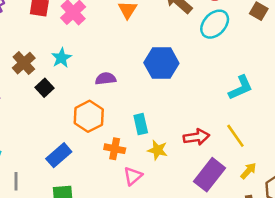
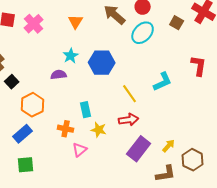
cyan star: (61, 58) -> (71, 56), moved
orange hexagon: (89, 116) -> (33, 105), moved
yellow line: (235, 136) -> (130, 94), moved

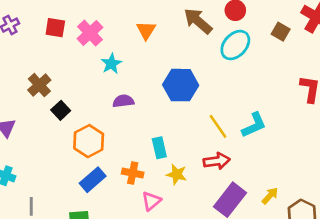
cyan star: (71, 56) -> (111, 64), moved
cyan L-shape: (163, 82) -> (254, 125), moved
blue rectangle: (23, 134) -> (93, 180), moved

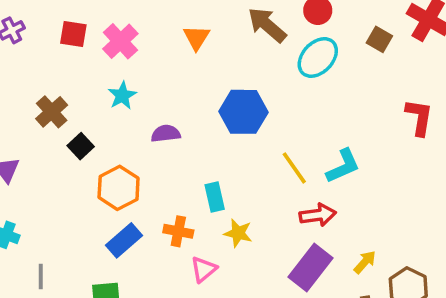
cyan star: (111, 64) -> (122, 96), moved
red arrow: (217, 161) -> (318, 215), moved

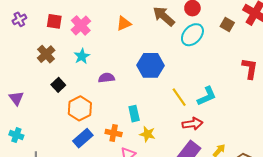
orange triangle: (196, 38) -> (124, 23), turned 35
brown cross: (52, 112) -> (46, 54), moved

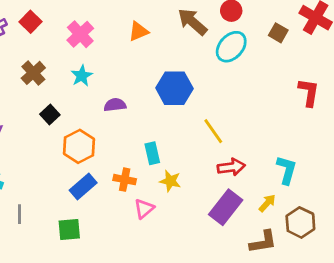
red square: (54, 21) -> (31, 22), moved, turned 35
cyan L-shape: (207, 96) -> (287, 170), moved, turned -50

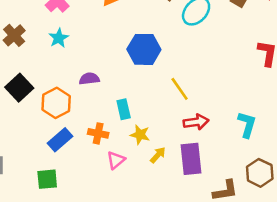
purple semicircle: (115, 105) -> (89, 79), moved
black square: (50, 115) -> (19, 88), moved, size x1.5
yellow arrow: (267, 203) -> (158, 155), moved
purple rectangle: (226, 207) -> (191, 159), turned -44

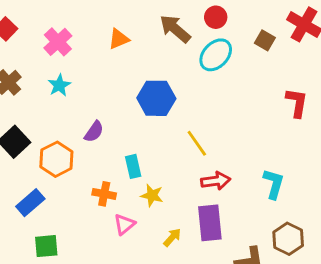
purple semicircle: (89, 79) -> (94, 132), turned 132
blue rectangle: (60, 140) -> (30, 203), moved
yellow arrow: (158, 155) -> (172, 237), moved

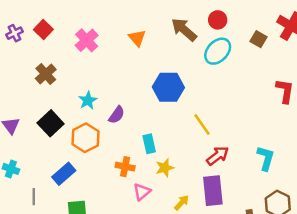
orange triangle: (119, 39) -> (137, 38), turned -48
cyan star: (59, 85) -> (88, 100), moved
red arrow: (216, 181) -> (218, 156), turned -30
yellow star: (152, 195) -> (165, 168), turned -30

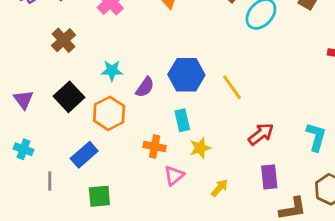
blue hexagon: (168, 87) -> (186, 75), moved
cyan star: (88, 100) -> (112, 71), turned 30
yellow line: (202, 124) -> (232, 87), moved
purple rectangle: (213, 191) -> (269, 177), moved, size x0.7

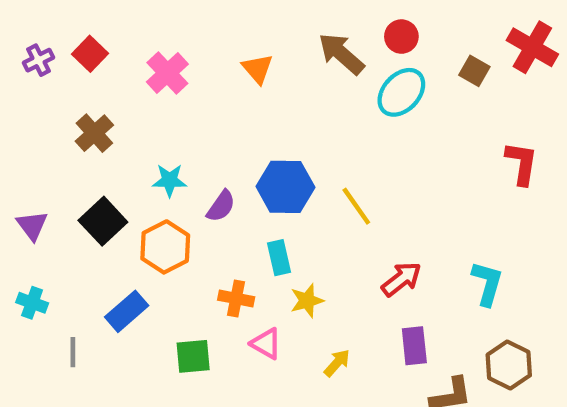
pink triangle: (174, 176) -> (266, 344), turned -50
green square: (99, 196) -> (193, 356), moved

